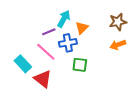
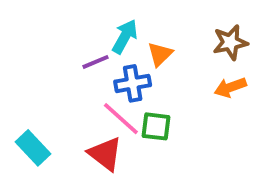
pink line: (46, 52) -> (121, 119), moved
cyan rectangle: (23, 64) -> (33, 148), moved
red triangle: (43, 79) -> (105, 154), moved

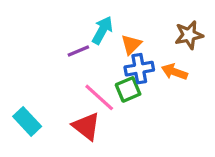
blue cross: (133, 83) -> (139, 69), moved
orange arrow: (230, 87) -> (175, 72), moved, turned 40
green square: (156, 126) -> (128, 89), moved, turned -30

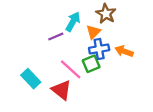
brown star: (189, 35) -> (106, 14), moved, turned -30
cyan rectangle: (27, 121) -> (31, 79), moved

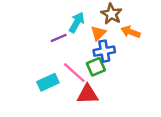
orange arrow: (124, 51) -> (131, 32), moved
cyan rectangle: (31, 79) -> (48, 82), moved, turned -72
red triangle: (61, 90) -> (87, 94), moved, turned -40

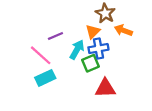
cyan arrow: (77, 22) -> (77, 50), moved
pink line: (74, 73) -> (41, 55), moved
red triangle: (87, 94) -> (105, 88), moved

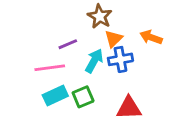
brown star: (105, 13) -> (100, 16), moved
pink line: (41, 55) -> (50, 68), turned -50
green square: (91, 63) -> (83, 97), moved

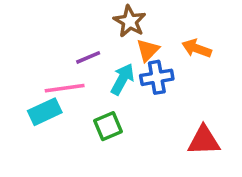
cyan rectangle: (55, 95) -> (45, 112), moved
red triangle: (129, 108) -> (204, 141), moved

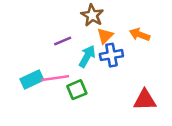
pink line: (65, 88) -> (55, 78), moved

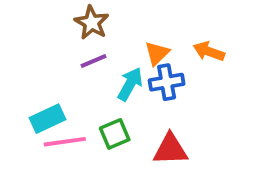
brown star: (92, 15) -> (92, 23), moved
pink line: (55, 78) -> (65, 142), moved
red triangle: (145, 100) -> (170, 149), moved

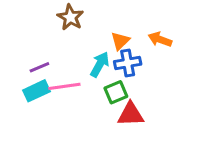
purple line: (94, 61) -> (39, 67), moved
green square: (115, 134) -> (116, 92), moved
pink line: (65, 142) -> (64, 86), moved

